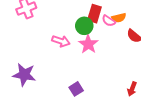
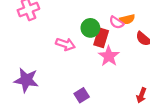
red rectangle: (94, 14) -> (101, 38), moved
pink star: (88, 44) -> (109, 56), moved

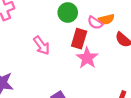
green circle: (90, 28) -> (68, 12), moved
pink arrow: (65, 44) -> (42, 45), turned 36

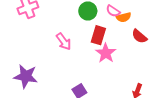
pink semicircle: (95, 23) -> (113, 11), moved

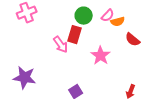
pink semicircle: (113, 11) -> (108, 16), turned -80
red rectangle: (98, 35) -> (75, 35), moved

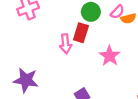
pink arrow: (61, 45) -> (66, 44), turned 30

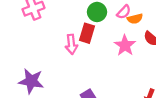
pink star: (110, 56) -> (125, 45), moved

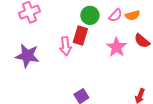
orange semicircle: (135, 19) -> (132, 15), moved
purple star: (31, 81) -> (27, 56), moved

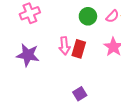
red rectangle: (80, 36) -> (79, 49), moved

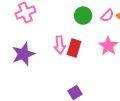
purple star: (28, 55) -> (23, 54), turned -30

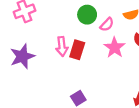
pink semicircle: (107, 16) -> (107, 25), moved

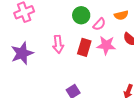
pink star: (115, 48) -> (106, 45), turned -30
red rectangle: (77, 50) -> (84, 47), moved

